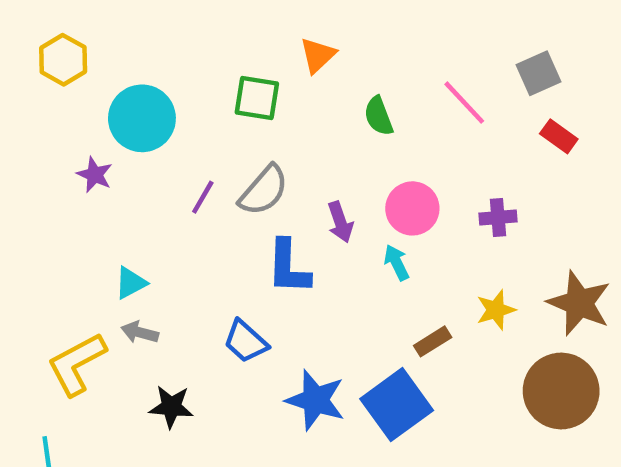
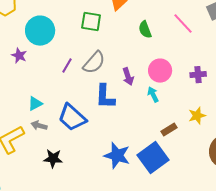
blue trapezoid: (246, 341) -> (72, 118), moved, size x1.4

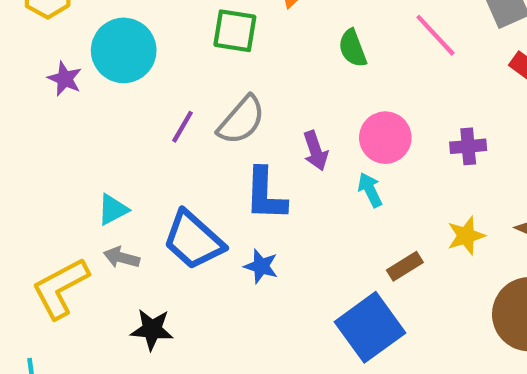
purple star: (19, 56) -> (65, 79), moved
blue star: (117, 156) -> (261, 266), moved, size x0.6

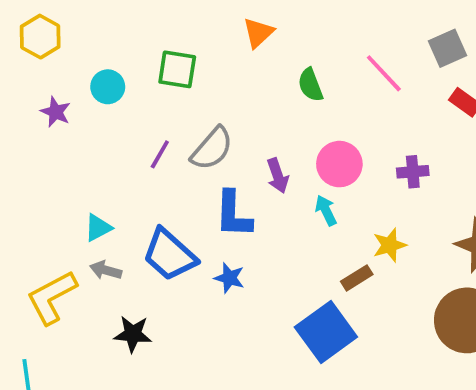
green square: (235, 31) -> (177, 69), moved
cyan circle: (124, 50) -> (108, 87), size x0.6
yellow star: (466, 236) -> (390, 245), moved

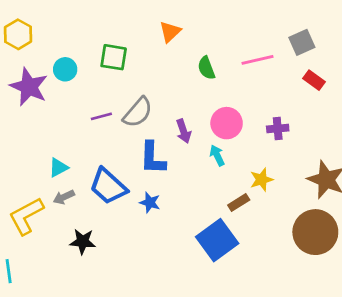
pink line: (384, 73) -> (257, 60), turned -60
purple star: (56, 112) -> (29, 87), size x1.8
purple line: (160, 154) -> (101, 116), turned 45
gray arrow: (106, 270) -> (64, 197), turned -40

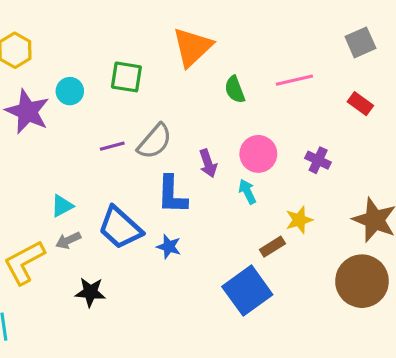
orange triangle: (170, 32) -> (192, 47), size x1.6
gray square: (302, 42) -> (360, 42), moved
purple cross: (278, 128) -> (318, 160), turned 30

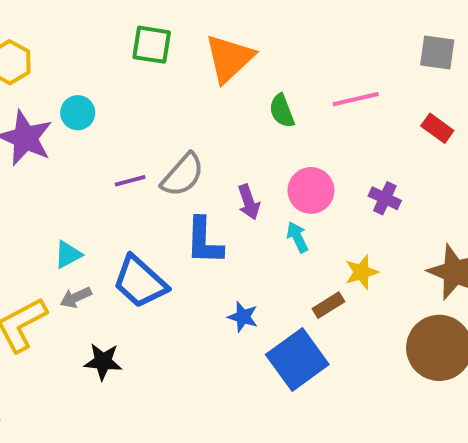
gray square: (360, 42) -> (437, 52), turned 32
green square: (126, 77) -> (152, 45), moved
blue star: (169, 247) -> (243, 317), moved

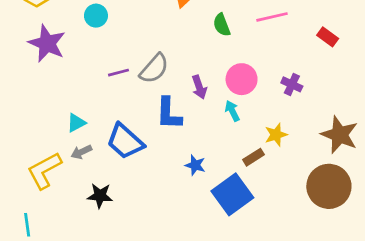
cyan circle: (78, 113) -> (96, 16), moved

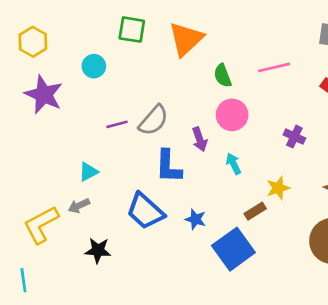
pink circle: (242, 79) -> (232, 115), moved
cyan triangle: (76, 123) -> (88, 172), moved
blue trapezoid: (125, 141) -> (145, 211), moved

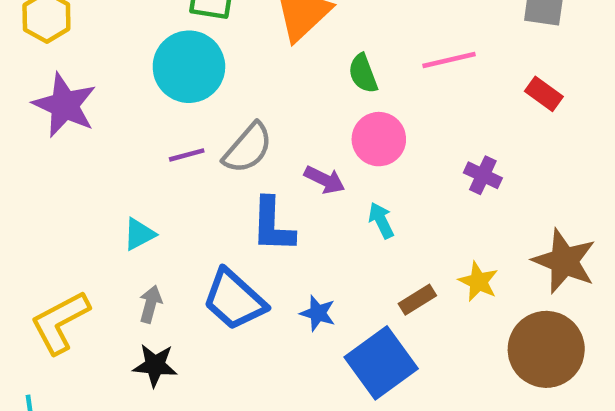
cyan circle: (94, 66) -> (189, 67), moved, size x1.8
purple arrow: (200, 139) -> (325, 180), turned -45
yellow star: (278, 188) -> (478, 282), moved, turned -30
gray arrow: (79, 206) -> (150, 304), moved, turned 130

